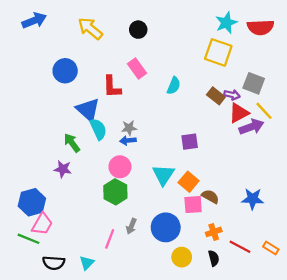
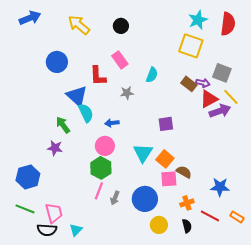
red semicircle: (261, 27) -> (228, 24), turned -80
gray star: (129, 128) -> (127, 93), moved
blue star: (253, 199) -> (220, 187), moved
pink trapezoid: (42, 224) -> (54, 213), moved, turned -45
pink line: (110, 239) -> (99, 191), moved

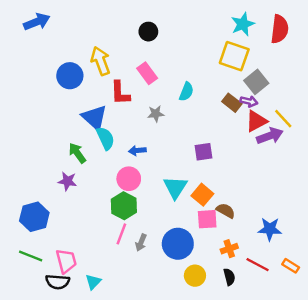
yellow arrow: (79, 25) -> (101, 61), moved, turned 30
gray square: (222, 73) -> (256, 82), moved, turned 30

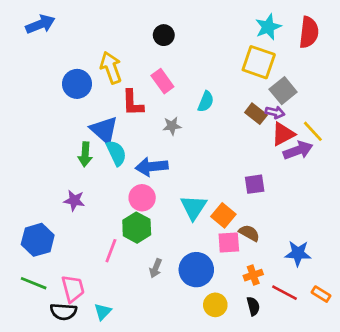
blue arrow: (137, 151) -> (152, 167), size x1.6
purple square: (204, 152) -> (255, 184), moved
green arrow: (77, 153) -> (85, 154), moved, turned -140
pink line: (121, 234) -> (111, 251), moved

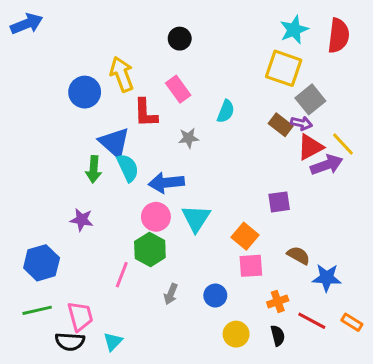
blue arrow: (40, 24) -> (27, 24), moved
cyan triangle: (194, 207) -> (196, 218), moved
brown semicircle: (249, 233) -> (298, 255), moved
blue circle: (196, 270) -> (215, 295), size x0.6
green line: (34, 283) -> (37, 310), turned -35

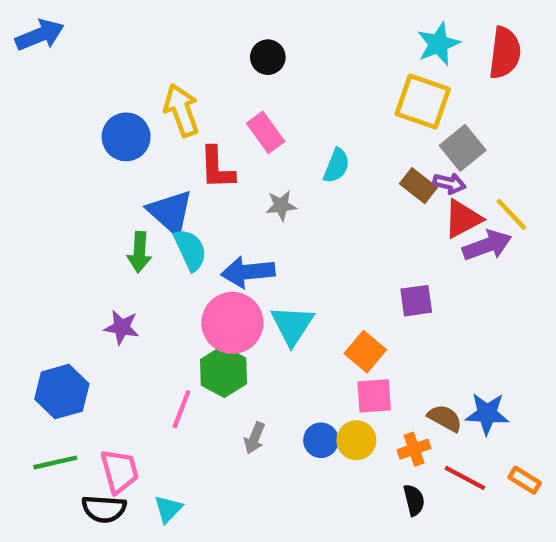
pink circle: (156, 217) -> (232, 323), size x1.4
brown semicircle: (298, 255) -> (445, 418), moved
yellow circle: (236, 334) -> (356, 440), moved

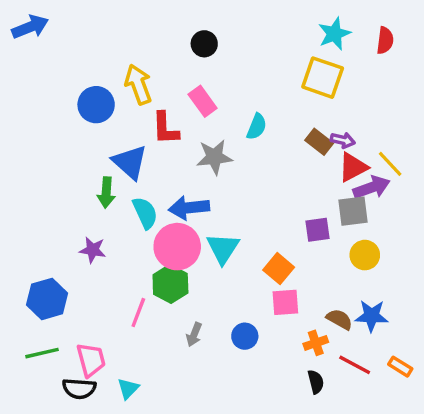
red semicircle: (505, 53) -> (385, 40), size x0.7
gray square: (463, 148) -> (353, 211), moved, turned 32
gray star: (281, 206) -> (214, 157), size x1.5
cyan semicircle: (190, 250) -> (145, 213), moved
yellow circle: (356, 440) -> (365, 255), moved

